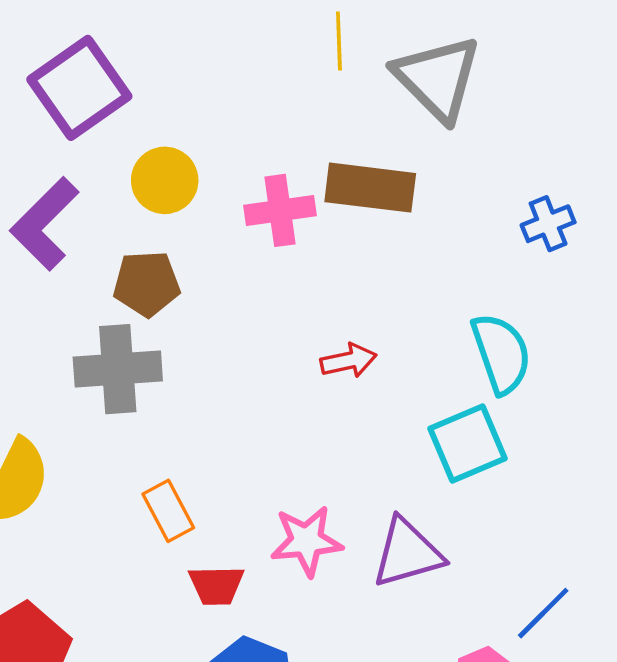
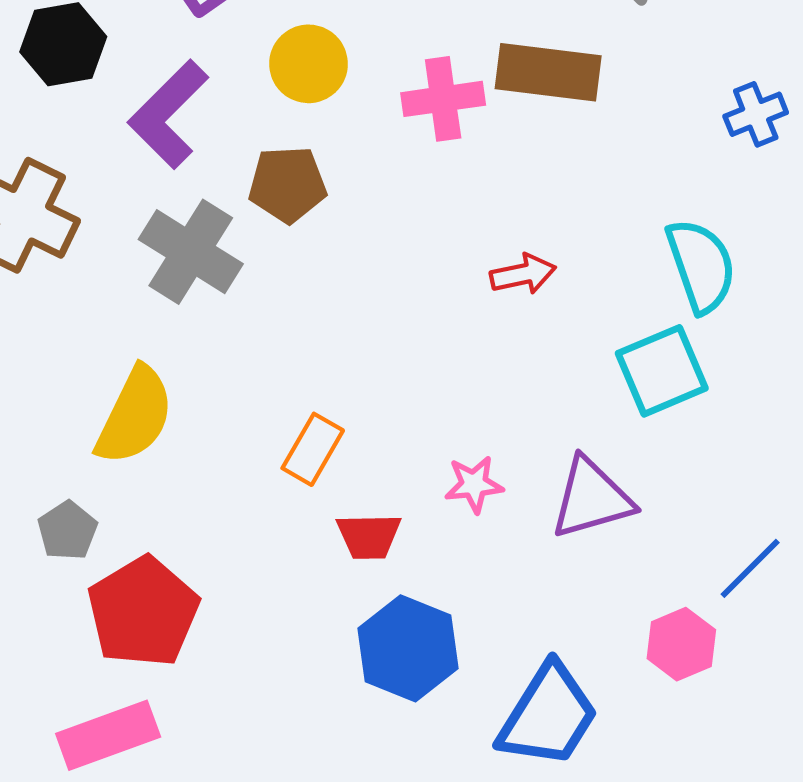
gray cross: (118, 369) -> (191, 252), moved, turned 36
orange rectangle: (168, 511) -> (313, 449), turned 58
pink star: (306, 541) -> (474, 484), size x0.7

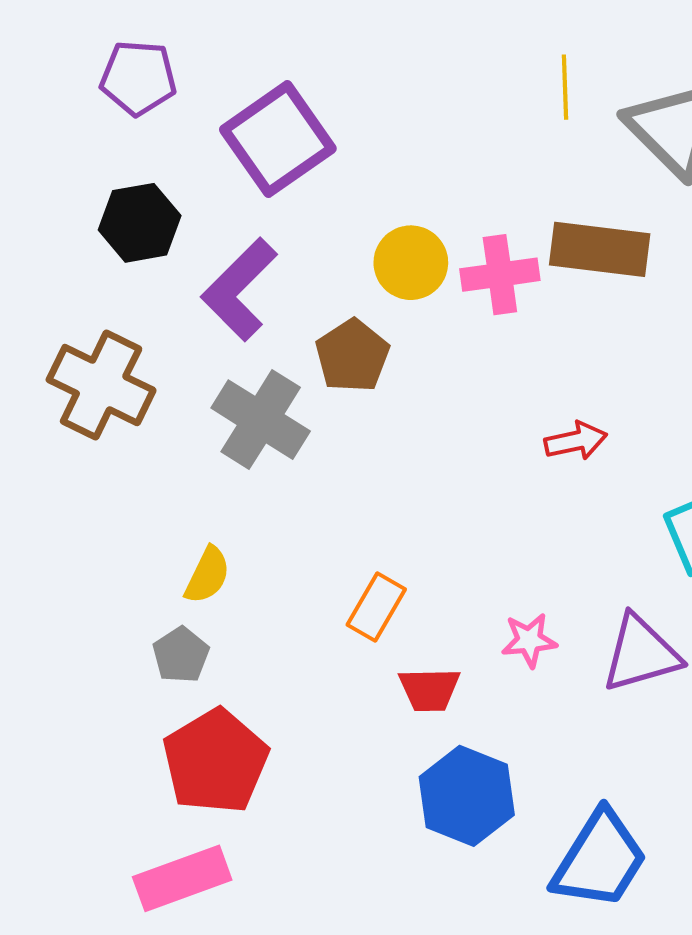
yellow circle: (308, 64) -> (411, 263), moved
brown pentagon: (287, 184) -> (352, 356), turned -30
yellow semicircle: (135, 416) -> (207, 575), size x0.6
gray pentagon: (67, 531) -> (181, 655), moved

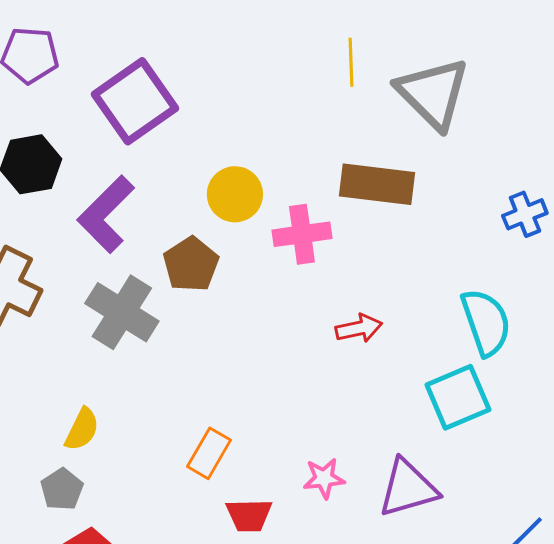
pink cross: (500, 275) -> (302, 234), moved

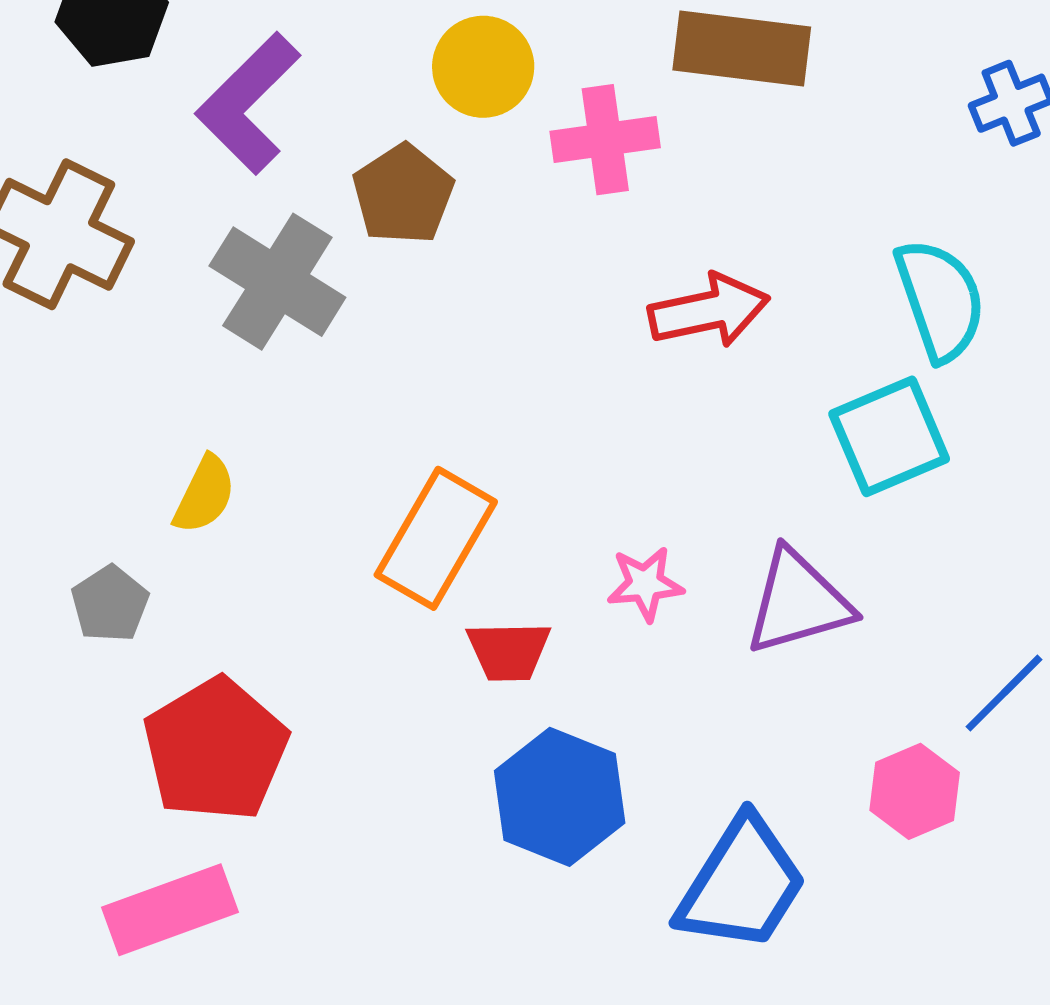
red arrow: (359, 328) -> (709, 311), size x1.4
orange rectangle: (209, 453) -> (436, 538), size x1.5
gray pentagon: (62, 489) -> (110, 604), moved

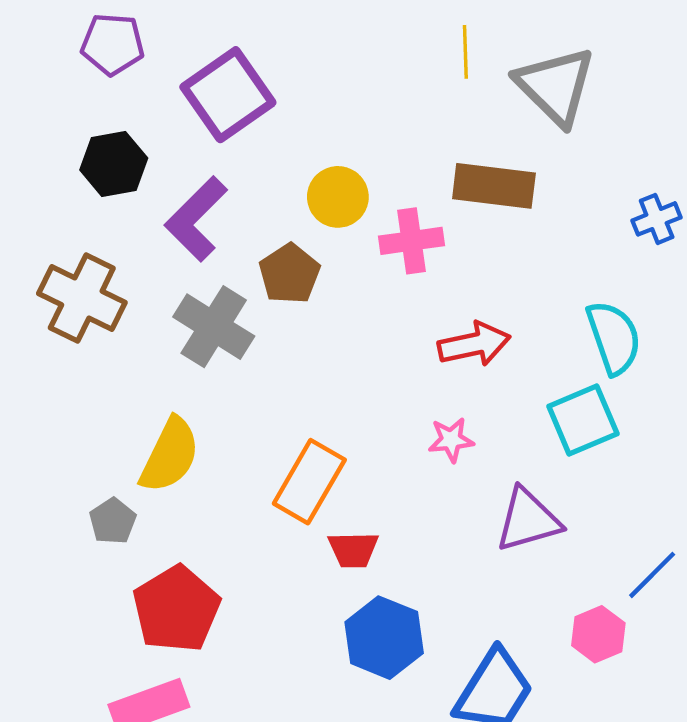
yellow semicircle: (205, 495) -> (170, 455), size x1.6
pink star: (645, 584) -> (451, 440), moved

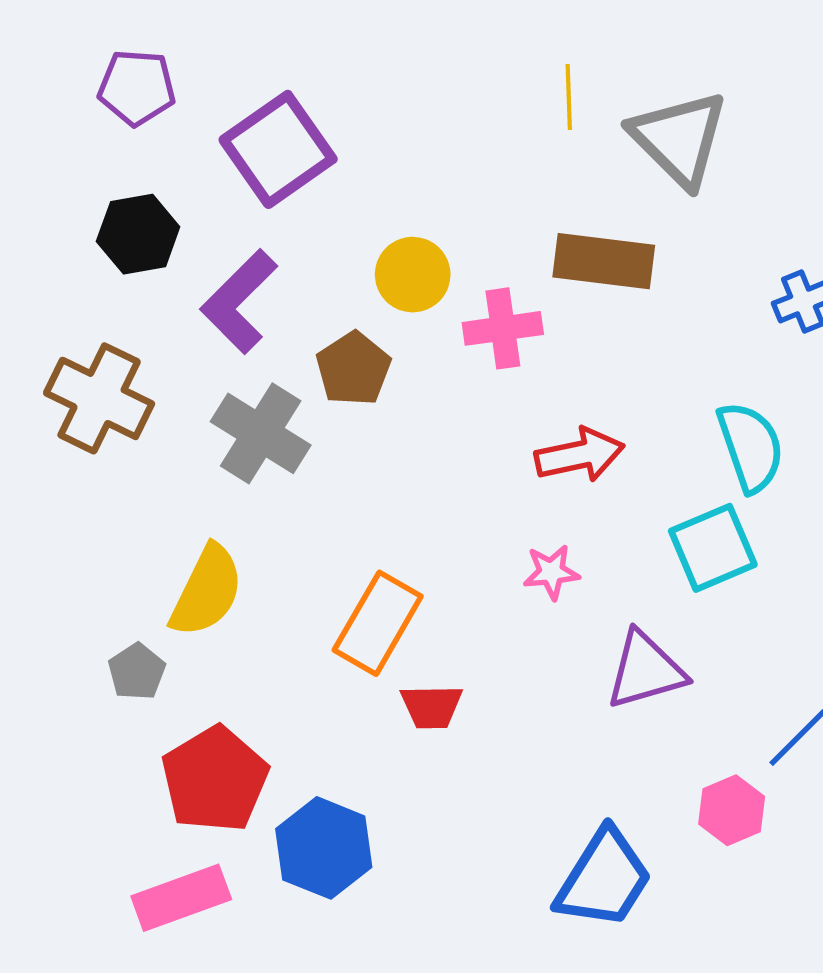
blue hexagon: (384, 638) -> (324, 848), moved

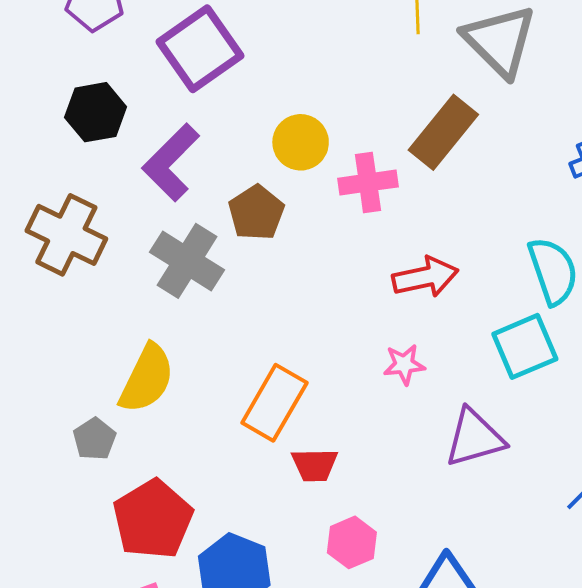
brown rectangle: (604, 261) -> (443, 132), turned -58
pink hexagon: (732, 810) -> (352, 542), moved

